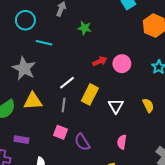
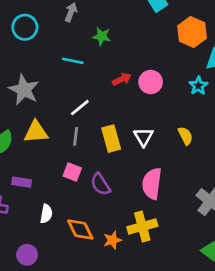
cyan line: (44, 43) -> (73, 61), moved
yellow rectangle: (90, 94) -> (111, 139), moved, turned -42
pink semicircle: (122, 142) -> (152, 184), size x1.6

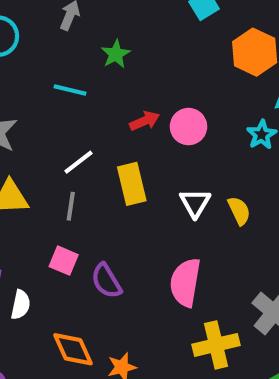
green star: (102, 36) -> (116, 54), turned 30
white triangle: (143, 137) -> (195, 203), moved
yellow rectangle: (111, 139) -> (132, 184), moved
white semicircle: (46, 214) -> (21, 305), moved
yellow cross: (142, 226) -> (216, 345), moved

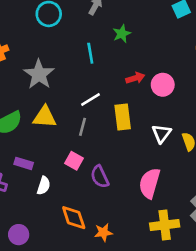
cyan line: (70, 90) -> (90, 53), turned 60

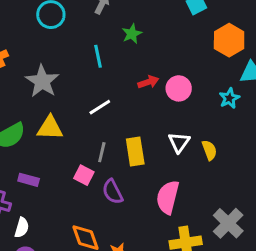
yellow rectangle: (123, 117) -> (135, 151), moved
gray line: (82, 127) -> (102, 152), moved
white semicircle: (44, 186) -> (22, 228), moved

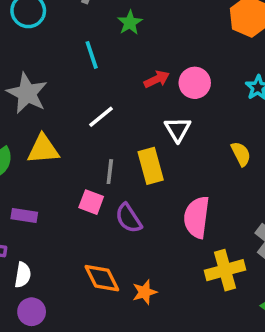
white triangle: (179, 142) -> (178, 129), moved

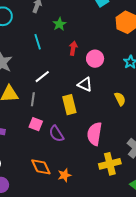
red arrow: (157, 79) -> (73, 48), moved, turned -56
white triangle: (178, 129) -> (85, 84), turned -35
gray line: (110, 172) -> (33, 99), moved

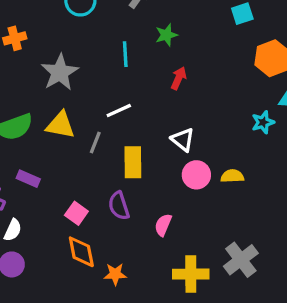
pink circle: (95, 59) -> (196, 175), moved
yellow semicircle: (120, 99) -> (232, 176), turned -80
yellow rectangle: (69, 105) -> (133, 162), moved
pink square: (36, 124) -> (76, 213), moved
pink semicircle: (95, 134) -> (163, 225), moved, size x0.6

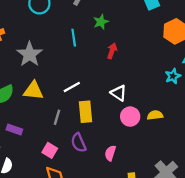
white line: (119, 111) -> (72, 87), moved
gray line: (95, 143) -> (57, 117), moved

